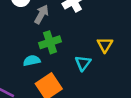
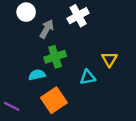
cyan triangle: (83, 63) -> (88, 77), turned 42

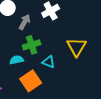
yellow triangle: (109, 59) -> (77, 47), size x1.5
cyan triangle: (88, 77) -> (49, 62), moved, turned 32

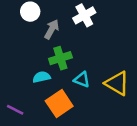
yellow triangle: (77, 47) -> (117, 83), moved, turned -30

